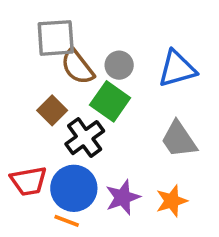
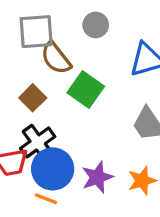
gray circle: (119, 65) -> (96, 25), moved
black cross: (85, 138) -> (38, 142), moved

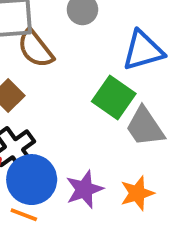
green square: (86, 89) -> (114, 97), moved

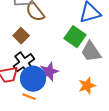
purple star: (84, 189) -> (49, 72), moved

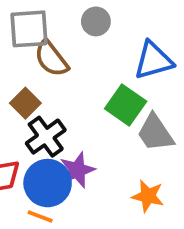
black cross: (24, 63) -> (46, 137), moved
orange star: (87, 86) -> (148, 196), turned 30

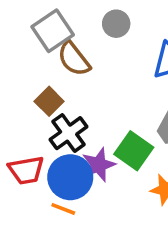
gray square: (29, 29) -> (53, 31), turned -30
green square: (126, 105) -> (134, 151), moved

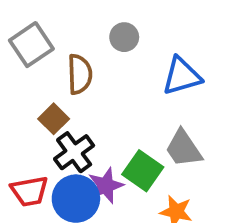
gray square: (53, 31) -> (31, 45), moved
brown semicircle: (74, 59) -> (80, 74), turned -144

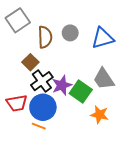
gray circle: (124, 37) -> (70, 33), moved
purple star: (106, 186) -> (62, 85), moved

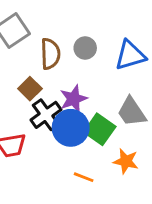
purple star: (62, 85) -> (74, 99), moved
blue circle: (43, 107) -> (71, 128), moved
orange line: (39, 126) -> (84, 177), moved

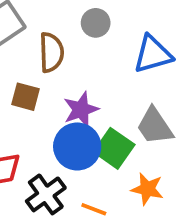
gray circle: (85, 48) -> (96, 23), moved
brown square: (30, 89) -> (26, 97), turned -30
black cross: (46, 115) -> (46, 194), moved

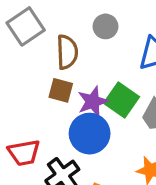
brown square: (26, 97) -> (61, 90), moved
green square: (114, 148) -> (121, 100), moved

